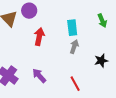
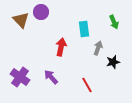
red arrow: (39, 37) -> (61, 47), moved
gray arrow: (74, 47) -> (98, 48), moved

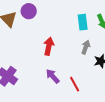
cyan rectangle: (84, 29) -> (83, 22), moved
purple arrow: (51, 77) -> (53, 76), moved

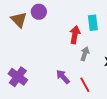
red arrow: (49, 46) -> (75, 35), moved
gray arrow: (86, 47) -> (85, 54), moved

